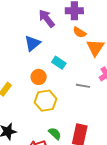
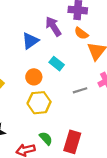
purple arrow: (47, 18) -> (53, 26), moved
gray line: (83, 86) -> (80, 90), turned -32

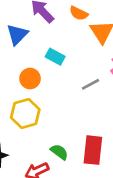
yellow hexagon: (39, 103) -> (25, 114), moved

